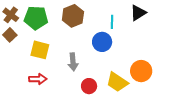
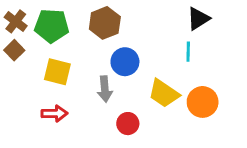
cyan line: (112, 22) -> (188, 52), moved
blue circle: (102, 42) -> (125, 62), moved
yellow trapezoid: (117, 82) -> (164, 93), moved

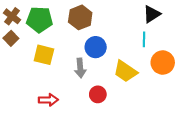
orange circle: (203, 102) -> (163, 63), moved
red arrow: (54, 113) -> (48, 100), moved

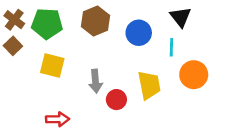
black triangle: (152, 14) -> (181, 17), turned -36
blue circle: (96, 47) -> (139, 33), moved
yellow trapezoid: (125, 71) -> (149, 85), turned -135
red circle: (98, 94) -> (116, 100), moved

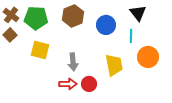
red circle: (116, 100) -> (89, 84), moved
red arrow: (57, 119) -> (68, 84), moved

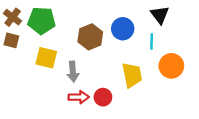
brown hexagon: (73, 16) -> (90, 37), moved
brown square: (10, 35) -> (11, 40), turned -32
gray arrow: (73, 62) -> (73, 72), moved

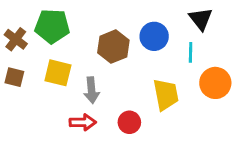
brown cross: (13, 17) -> (16, 39), moved
brown square: (11, 40) -> (14, 77), moved
red arrow: (79, 97) -> (83, 122), moved

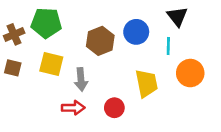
brown cross: (16, 39) -> (14, 34), turned 30

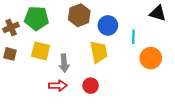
black triangle: (177, 16) -> (158, 13), moved, turned -36
brown hexagon: (100, 41) -> (79, 15), moved
yellow trapezoid: (147, 83) -> (99, 52), moved

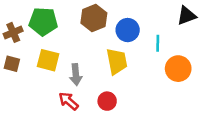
black triangle: (158, 13) -> (187, 16), turned -36
red arrow: (58, 86) -> (69, 101), turned -138

